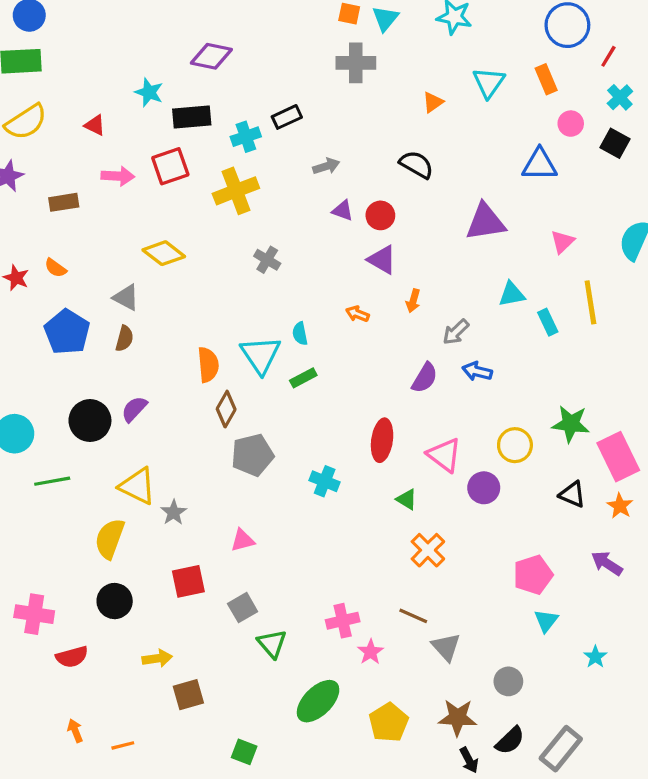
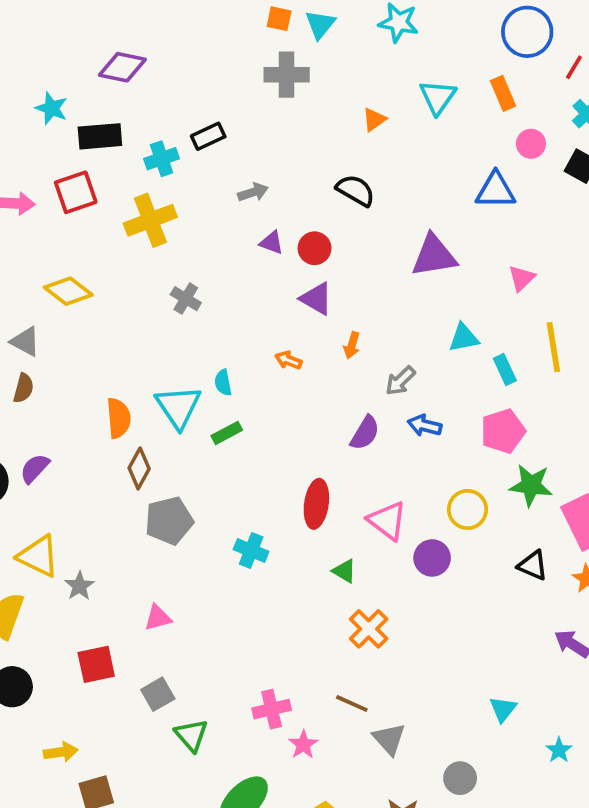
pink pentagon: (533, 575) -> (503, 431), moved

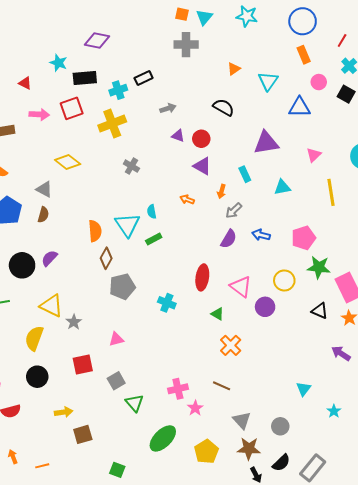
blue circle: (527, 32) -> (303, 21), moved
cyan triangle: (438, 97) -> (268, 81), moved
cyan rectangle: (505, 370) -> (245, 174), moved
gray arrow: (400, 381) -> (234, 211), moved
gray triangle: (389, 739) -> (242, 420), moved

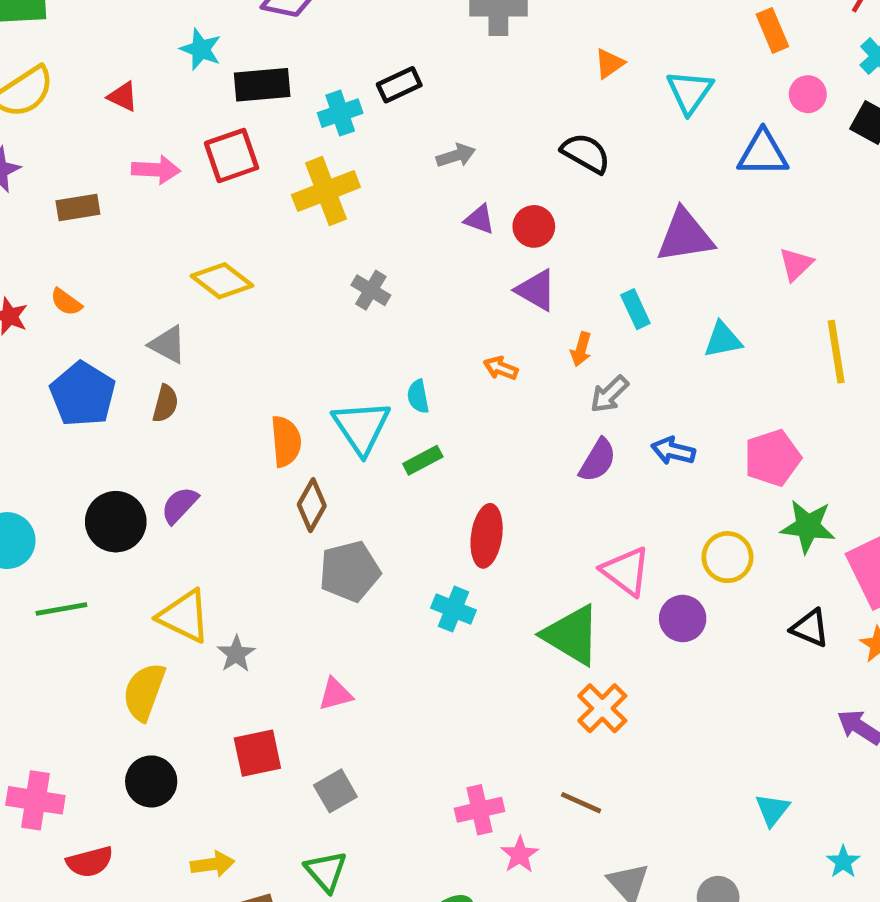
red ellipse: (202, 277) -> (487, 536), moved
green triangle: (217, 314) -> (572, 635), size x2.0
green triangle: (134, 403) -> (326, 871), moved

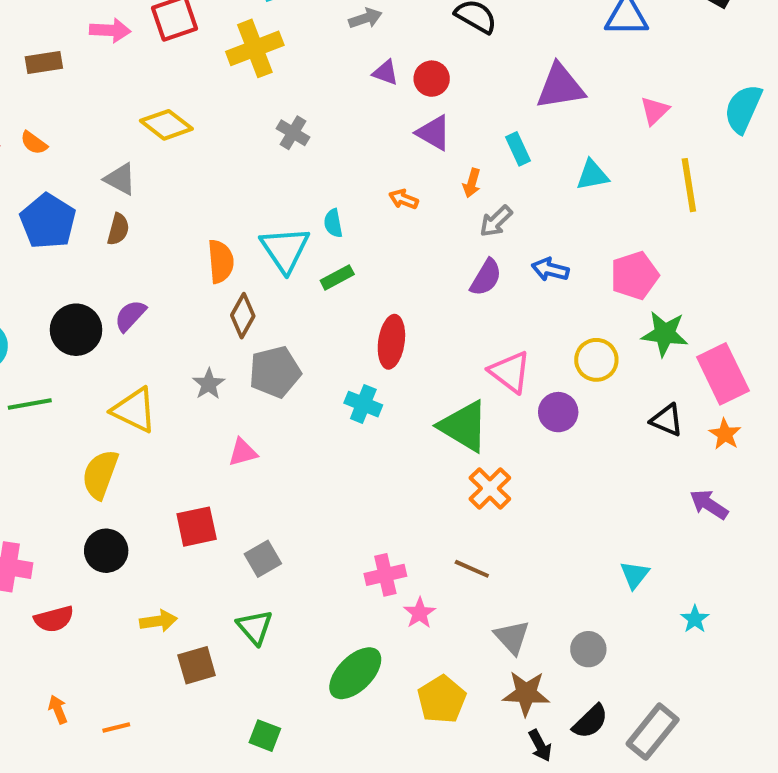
gray star: (236, 654) -> (209, 384), moved
pink triangle: (335, 694) -> (243, 452), moved

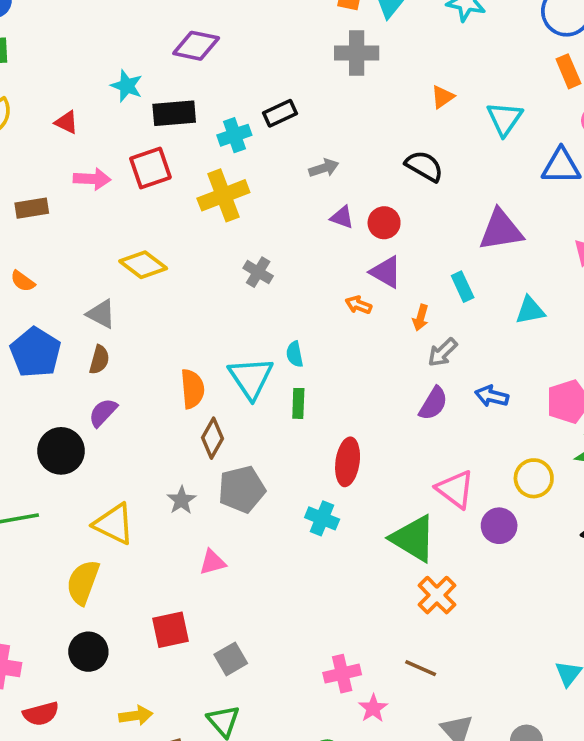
orange arrow: (404, 199) -> (359, 305), moved
green rectangle: (337, 277) -> (298, 403), turned -60
purple semicircle: (130, 316) -> (103, 413), moved

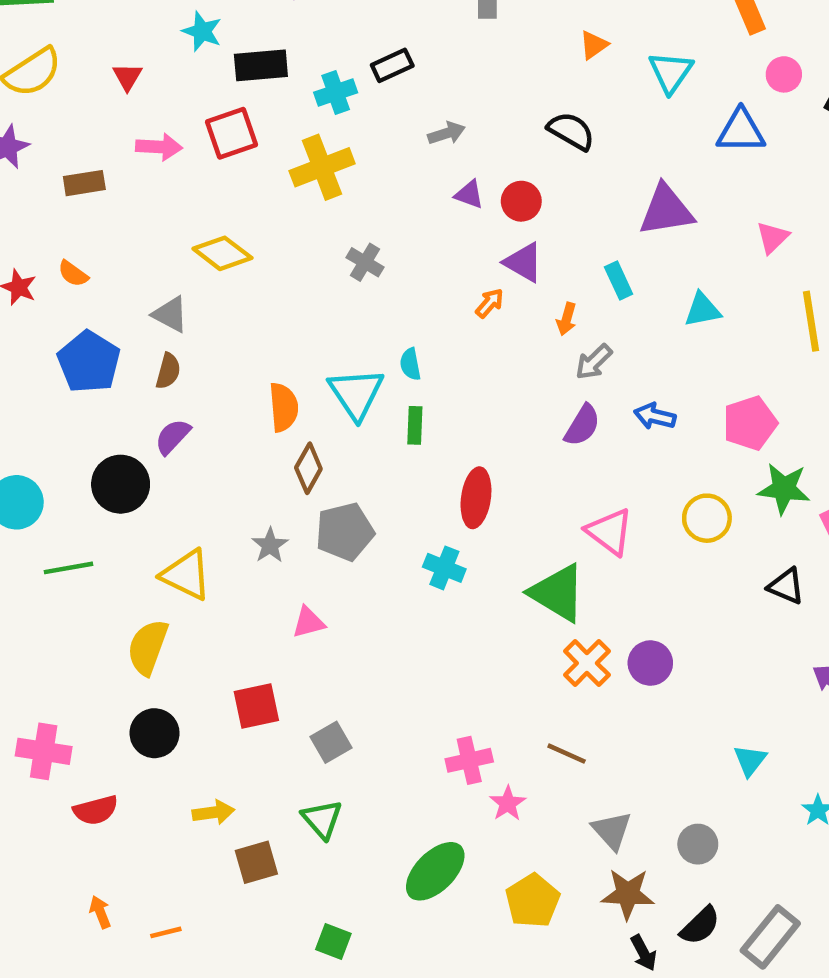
red triangle: (66, 122) -> (127, 77), turned 35
orange arrow: (359, 305) -> (490, 303), turned 110
purple circle: (499, 526) -> (650, 663), moved

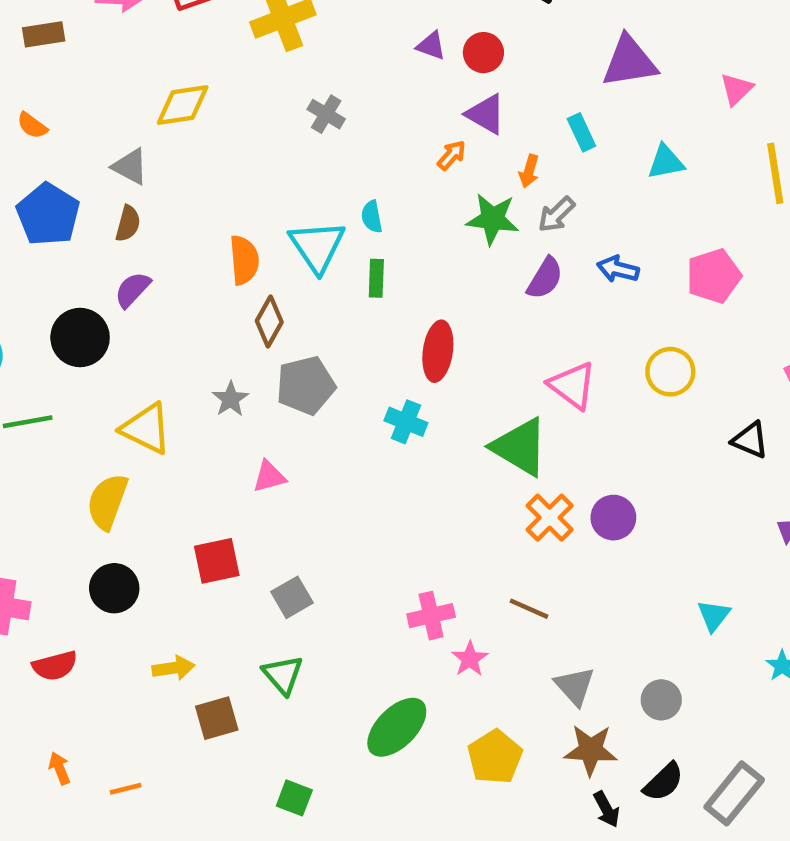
yellow diamond: (222, 253) -> (183, 105), turned -46
green star: (784, 489) -> (493, 219), moved

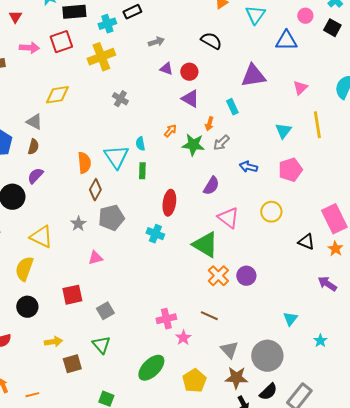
orange arrow: (452, 155) -> (170, 131), moved
cyan triangle: (666, 162) -> (283, 131), moved, turned -42
purple semicircle: (545, 278) -> (211, 186), moved
gray circle: (661, 700) -> (267, 356), size x1.8

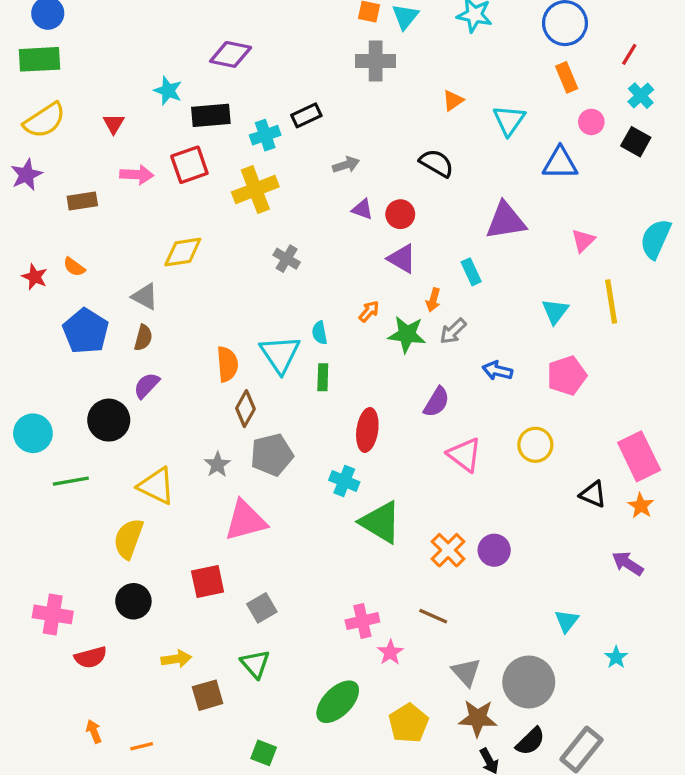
green triangle: (205, 245) -> (381, 522), moved
pink triangle: (95, 258) -> (245, 521), size x1.8

